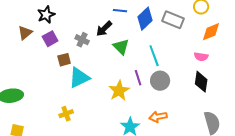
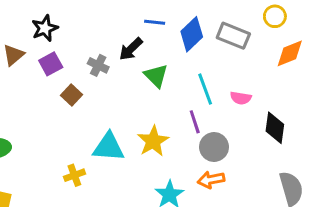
pink semicircle: (201, 57) -> (241, 98), moved
brown square: (64, 60) -> (71, 95), turned -32
cyan triangle: (79, 78) -> (109, 147), moved, turned 30
purple line: (138, 78) -> (195, 122), moved
gray circle: (160, 81) -> (214, 147), moved

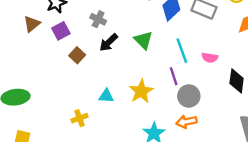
black arrow: (131, 49) -> (109, 43), moved
gray cross: (98, 65) -> (98, 19), moved
cyan triangle: (109, 147) -> (106, 96), size x0.6

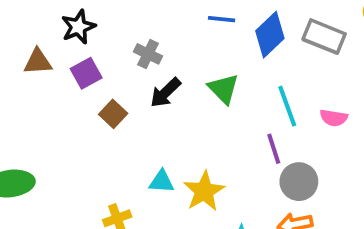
brown triangle: (32, 24) -> (38, 62), turned 36
yellow star: (141, 91) -> (204, 191), moved

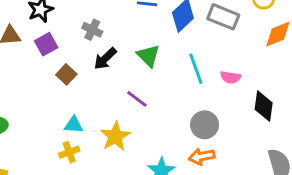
purple line: (274, 149) -> (137, 99), moved, turned -35
cyan triangle: (162, 182) -> (74, 125), moved
yellow star: (204, 191) -> (115, 136), moved

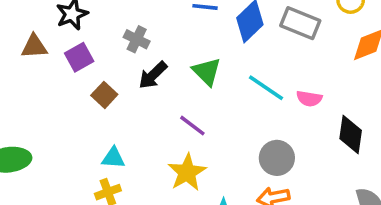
cyan line: (196, 69) -> (266, 88), turned -36
yellow star: (115, 136) -> (187, 172), moved

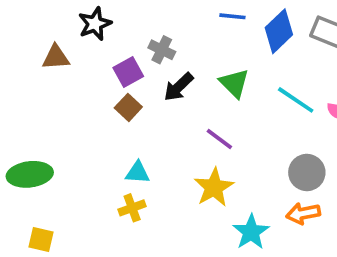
purple square: (79, 57) -> (128, 72), moved

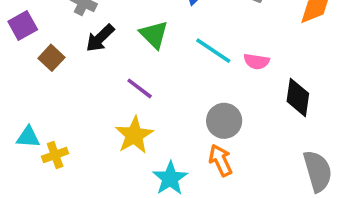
purple square: (128, 72) -> (23, 25), moved
cyan triangle: (138, 173) -> (28, 137), moved
orange arrow: (303, 213) -> (221, 160), turned 76

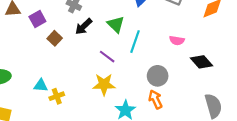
cyan line: (213, 51) -> (135, 42), moved, turned 75
black diamond: (298, 97) -> (202, 62), turned -50
yellow star: (134, 135) -> (104, 84), turned 30

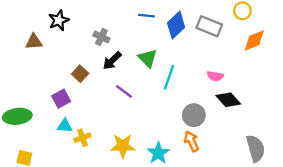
purple square: (37, 19) -> (61, 99), moved
purple line: (107, 57) -> (124, 91), moved
black diamond: (202, 62) -> (228, 100), moved
yellow star: (104, 84) -> (123, 146), moved

